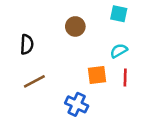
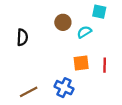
cyan semicircle: (119, 51) -> (84, 32), moved
brown line: (34, 81) -> (29, 92), moved

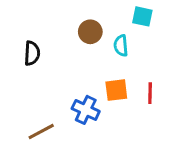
cyan semicircle: (84, 32) -> (121, 46), turned -64
blue cross: (64, 88) -> (86, 110), moved

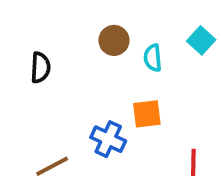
cyan square: (142, 16) -> (201, 40), moved, turned 30
red line: (150, 93) -> (193, 162), moved

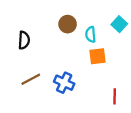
orange square: (147, 114) -> (97, 56), moved
brown line: (52, 166) -> (31, 79), moved

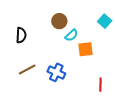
cyan semicircle: (91, 34) -> (71, 35), moved, turned -128

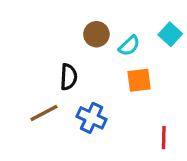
black semicircle: (21, 35) -> (69, 77), moved
cyan semicircle: (71, 35) -> (129, 46), moved

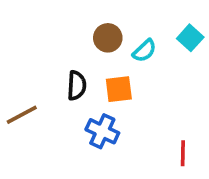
orange square: (139, 80) -> (119, 89), moved
brown line: (44, 113) -> (22, 115), moved

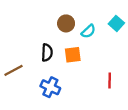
blue cross: (102, 131) -> (50, 87), moved
red line: (183, 153) -> (110, 81), moved

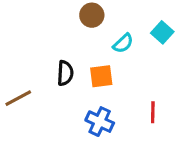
brown circle: (66, 23) -> (92, 15), moved
blue cross: (50, 87) -> (100, 122), moved

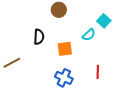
cyan semicircle: (123, 43) -> (89, 35), moved
black semicircle: (65, 73) -> (39, 37), moved

